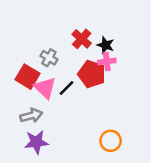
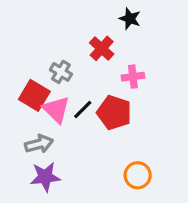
black star: (106, 45) -> (130, 19), moved
red pentagon: (92, 74) -> (114, 113), moved

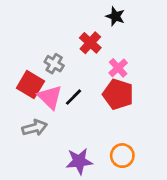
pink cross: (133, 77) -> (118, 68), turned -36
red pentagon: (114, 113) -> (118, 94), moved
purple star: (45, 177) -> (79, 161), moved

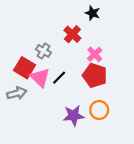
gray arrow: (35, 128) -> (17, 93), moved
orange circle: (122, 156) -> (99, 110), moved
purple star: (79, 161) -> (74, 116), moved

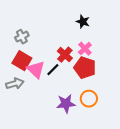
black star: (92, 13) -> (83, 22), moved
red cross: (72, 34) -> (65, 55), moved
gray cross: (43, 51) -> (22, 37), moved, turned 32

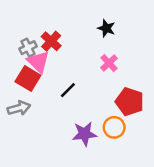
red cross: (65, 55) -> (51, 41), moved
red pentagon: (85, 68) -> (130, 102), moved
pink triangle: (36, 70) -> (38, 62), moved

